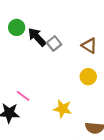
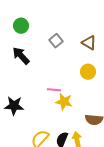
black arrow: (37, 37) -> (21, 56), moved
pink line: (23, 96) -> (54, 90), moved, turned -32

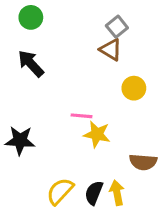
gray square: (56, 41) -> (117, 27), moved
brown triangle: (89, 43) -> (111, 50), moved

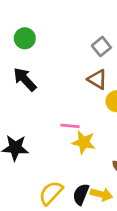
brown triangle: (111, 50) -> (97, 79), moved
yellow arrow: (117, 193) -> (101, 194), turned 115

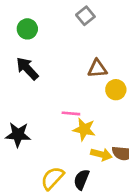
gray square: (101, 47) -> (85, 16), moved
brown triangle: (97, 79) -> (97, 69), turned -36
yellow arrow: (101, 194) -> (101, 154), moved

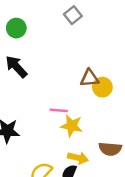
brown triangle: (97, 69) -> (90, 78), moved
yellow arrow: (101, 154) -> (78, 158), moved

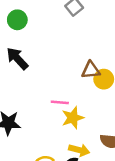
yellow star: (72, 126) -> (73, 118), turned -30

